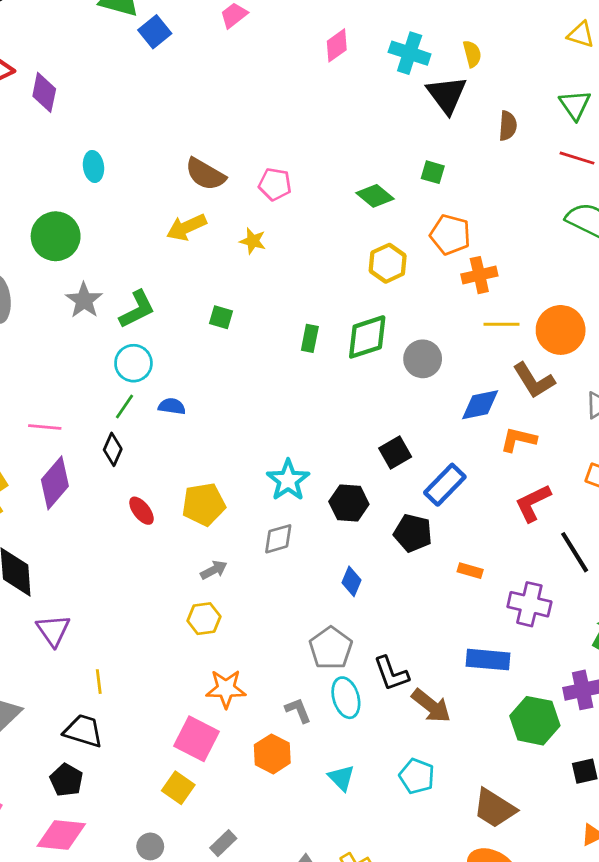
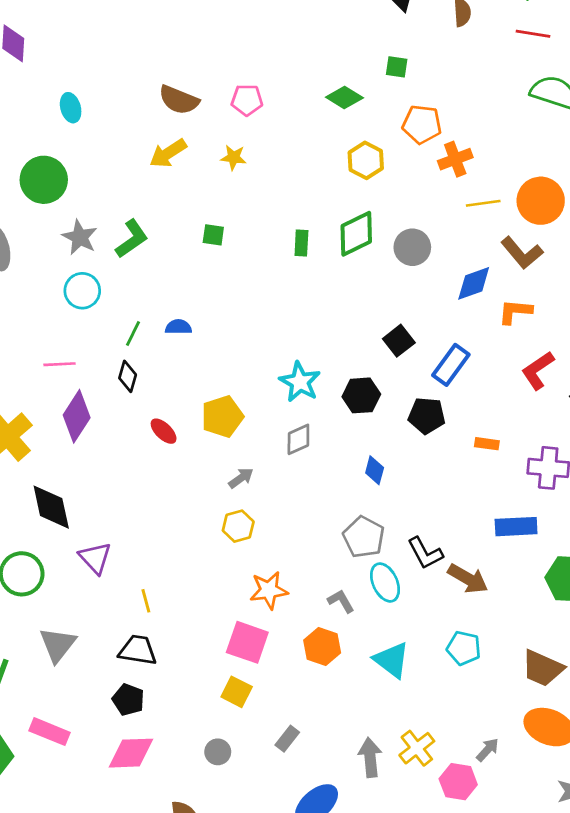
cyan circle: (133, 363) -> (82, 291), moved
cyan triangle: (341, 778) -> (392, 660), size x1.4

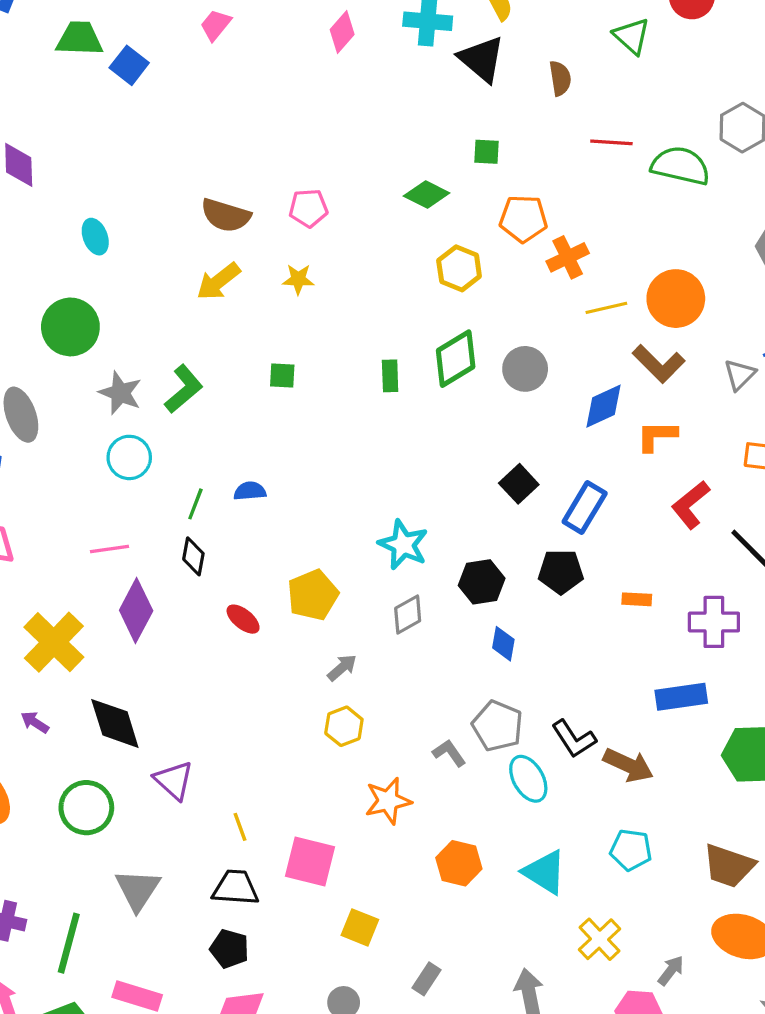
red line: (533, 34) -> (611, 142), moved
black hexagon: (361, 395) -> (482, 582), moved
gray L-shape: (341, 601) -> (449, 753), moved
pink square: (247, 642) -> (310, 862), moved
yellow cross: (417, 748) -> (599, 939), moved

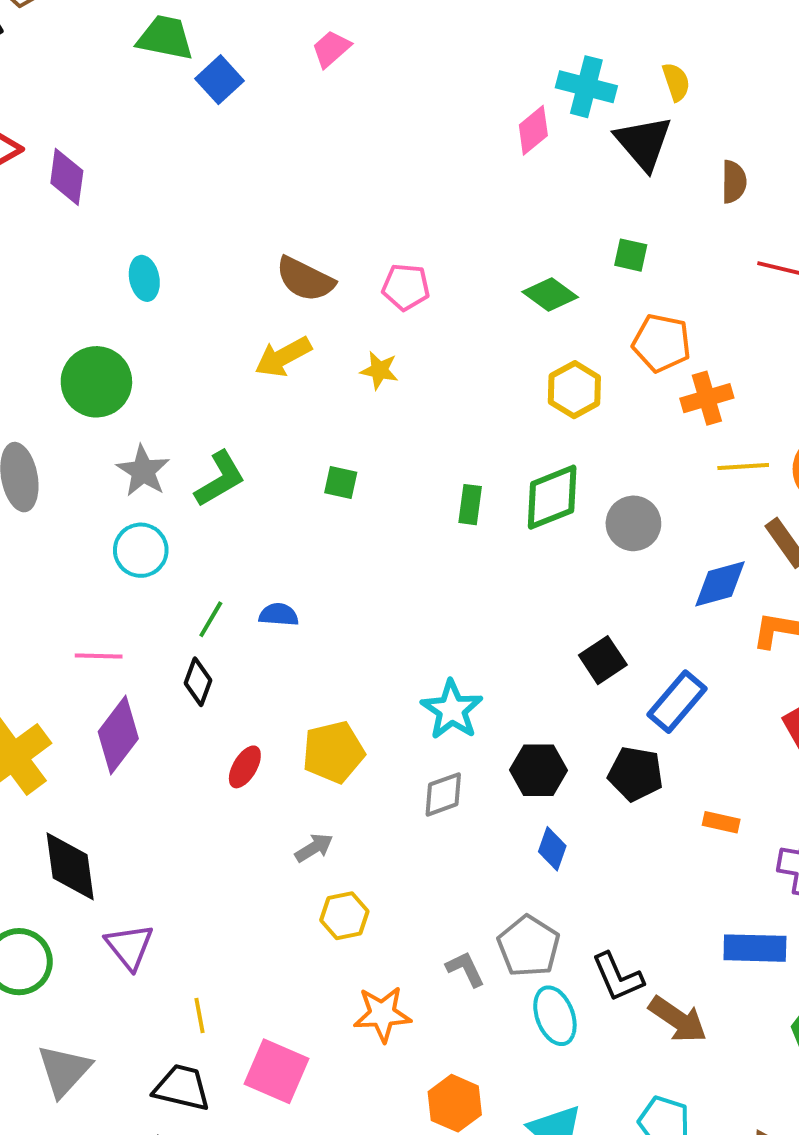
pink diamond: (342, 32) -> (533, 130), moved
red ellipse: (243, 619) -> (245, 767), turned 72
gray arrow: (342, 668) -> (314, 848), moved

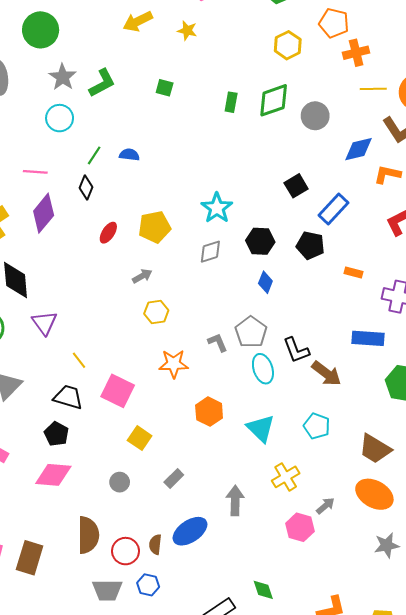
yellow line: (199, 1016) -> (79, 360), turned -30

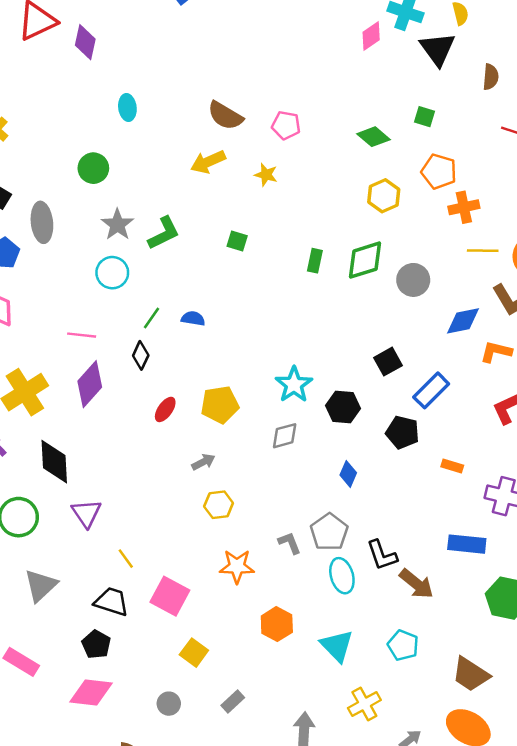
green circle: (41, 30) -> (93, 168), size x0.7
black hexagon: (260, 241) -> (343, 407), moved

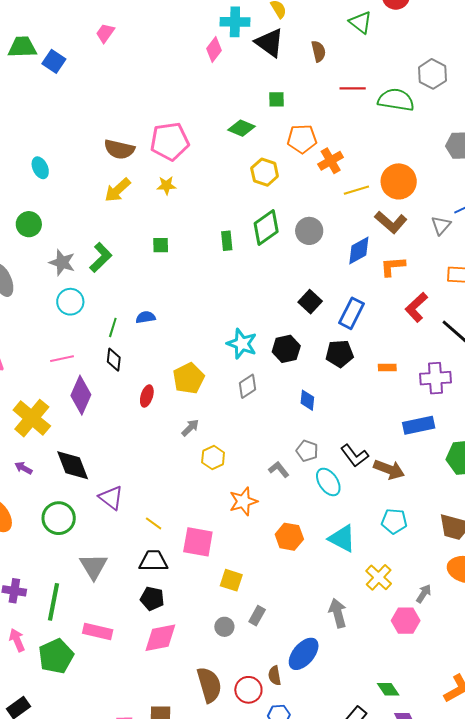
pink pentagon: (286, 125) -> (170, 141), size x1.6
gray pentagon: (329, 532) -> (307, 451), size x0.7
gray rectangle: (233, 701) -> (257, 616), moved

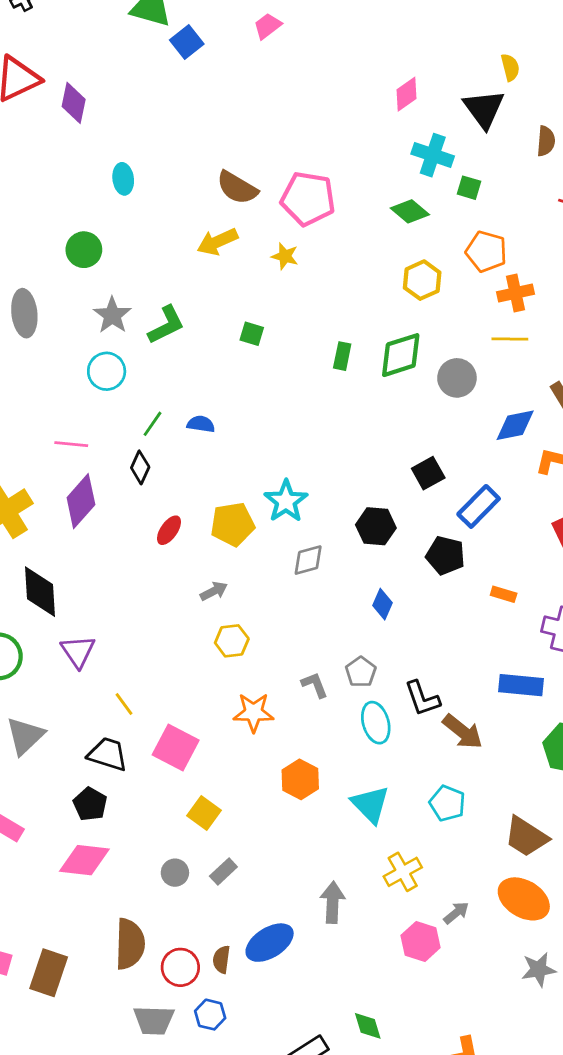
cyan cross: (235, 22) -> (433, 155), moved
yellow line: (356, 190) -> (510, 339), moved
cyan star: (242, 344) -> (286, 501), moved

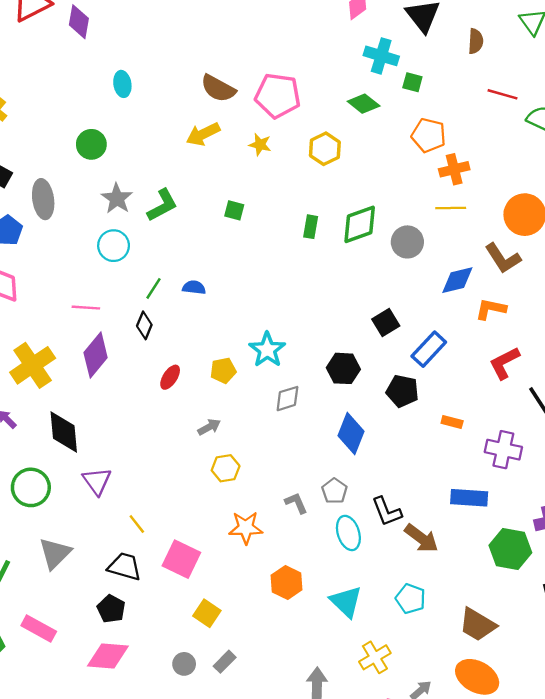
yellow hexagon: (422, 280) -> (325, 149), moved
yellow pentagon: (233, 524) -> (223, 371), size x0.7
blue diamond: (383, 604) -> (351, 434), size x1.6

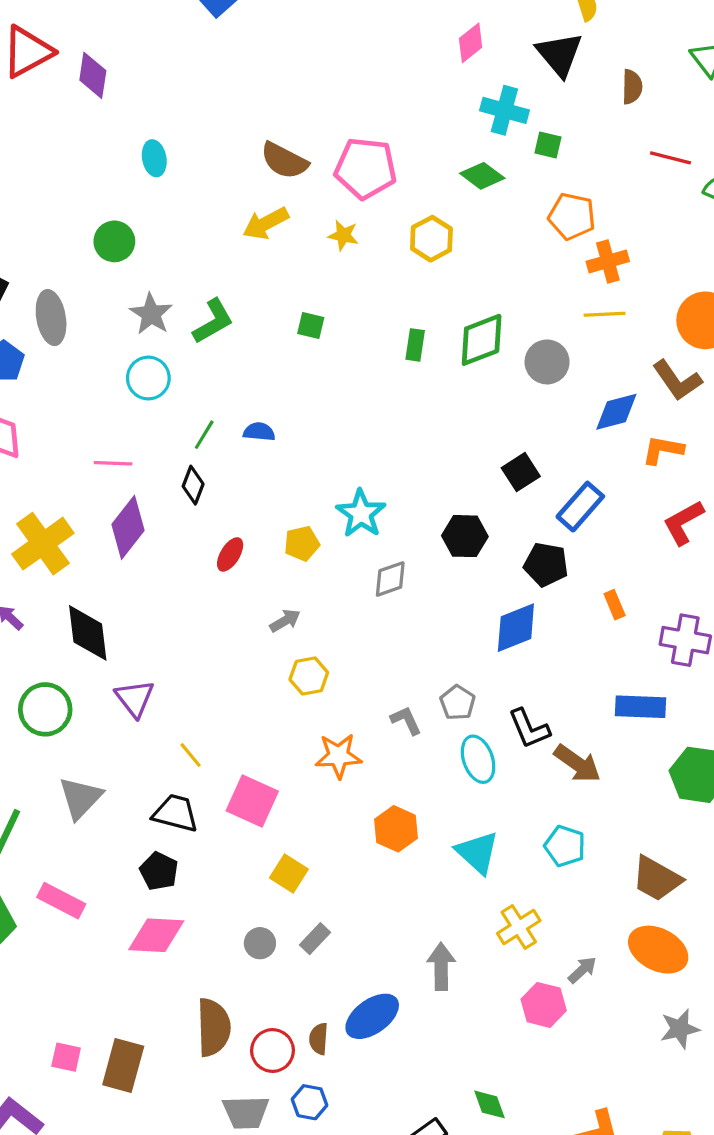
orange rectangle: (452, 422) -> (615, 605), turned 54
blue diamond: (351, 434) -> (516, 628), moved, turned 48

